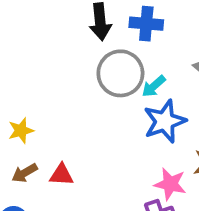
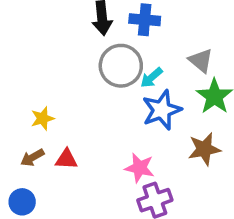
yellow star: (21, 131) -> (43, 118), moved
pink star: (170, 184) -> (140, 168), moved

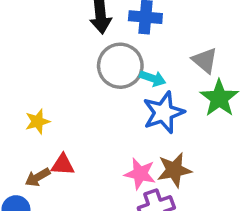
cyan arrow: (151, 78) -> (153, 78), turned -120
brown star: (204, 149) -> (174, 170), moved
brown arrow: (32, 158) -> (38, 177), moved

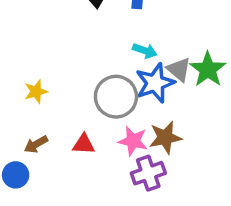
gray triangle: (205, 60) -> (179, 69), moved
gray circle: (120, 66) -> (116, 97), moved
red triangle: (63, 165) -> (84, 144), moved

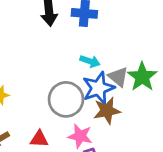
brown star: (165, 137) -> (107, 111), moved

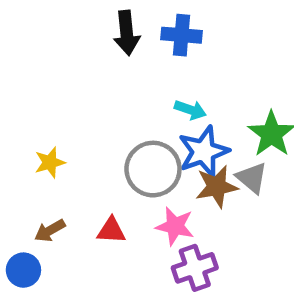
gray triangle: (118, 77) -> (252, 178), moved

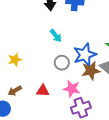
cyan arrow: (190, 110) -> (56, 36), moved, turned 32
gray circle: (153, 169) -> (62, 63), size x0.6

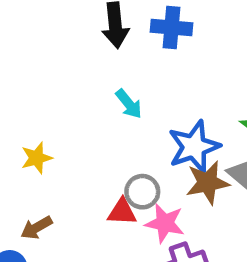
gray circle: (62, 63) -> (142, 192), moved
red triangle: (43, 91) -> (122, 212), moved

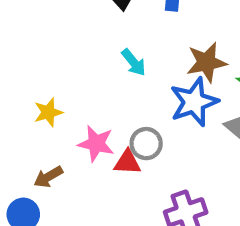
brown star: (208, 183) -> (206, 62), moved
pink star: (165, 223) -> (96, 144), moved

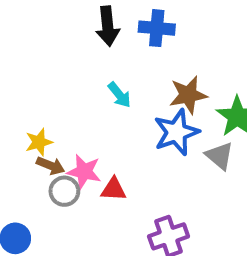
gray circle: (146, 144) -> (64, 191), moved
brown arrow: (48, 177) -> (51, 166), moved, turned -128

